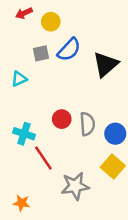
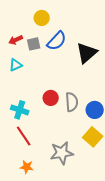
red arrow: (24, 13) -> (16, 40), moved
red line: (43, 158) -> (24, 136), moved
orange star: (22, 203) -> (27, 167), moved

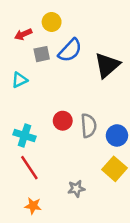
red arrow: (16, 40) -> (23, 34), moved
gray star: (62, 153) -> (76, 189), size x0.6

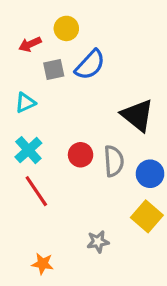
black triangle: (107, 65) -> (137, 115), moved, turned -40
cyan cross: (24, 135) -> (28, 150), moved, turned 30
red line: (29, 168) -> (36, 191), moved

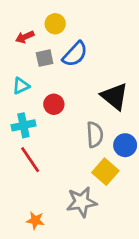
cyan cross: (28, 150) -> (23, 125), turned 30
red circle: (81, 155) -> (54, 104), moved
yellow square: (147, 216) -> (105, 172), moved
gray star: (98, 242) -> (82, 202), size x1.6

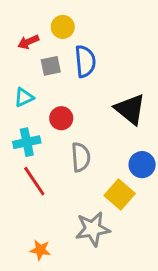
blue semicircle: (75, 54) -> (85, 61), turned -48
gray semicircle: (95, 135) -> (81, 157), moved

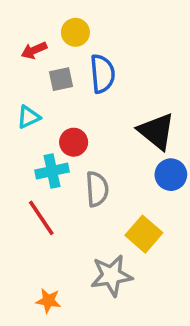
cyan cross: (27, 142) -> (52, 171), moved
blue circle: (142, 165) -> (171, 175), moved

